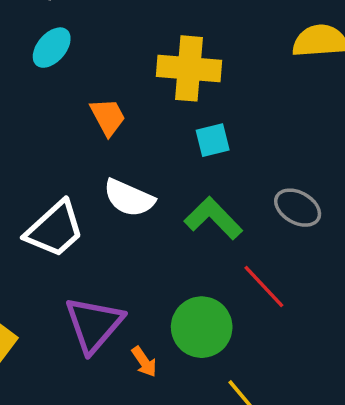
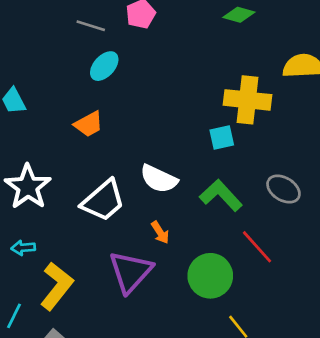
yellow cross: (189, 68) -> (248, 100), moved
orange trapezoid: (108, 117) -> (89, 124), moved, turned 88
orange arrow: (144, 362) -> (160, 232), moved

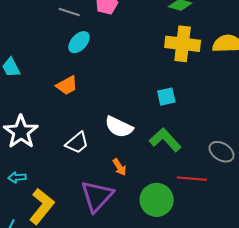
yellow cross: (248, 100) -> (183, 44), moved
gray ellipse: (283, 189) -> (222, 152), moved
white trapezoid: (103, 201) -> (77, 143), size x0.7
red line: (257, 247) -> (192, 179), turned -44

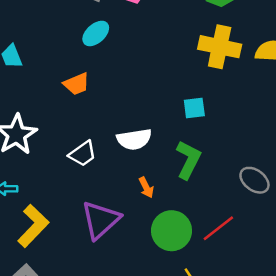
white semicircle: (119, 127) -> (134, 139), turned -40
green L-shape: (165, 140) -> (188, 160), turned 64
orange arrow: (119, 167) -> (146, 187), moved
red line: (192, 179) -> (218, 228), moved, turned -48

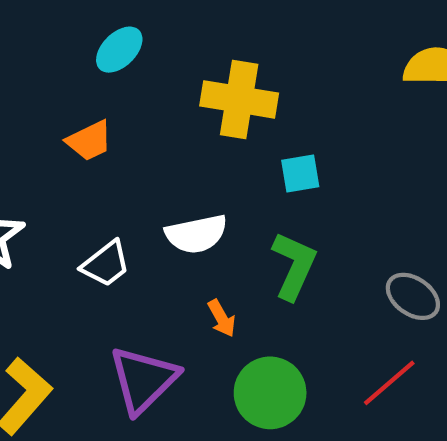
yellow cross: (220, 47) -> (239, 99), moved
red line: (218, 228) -> (389, 383), moved

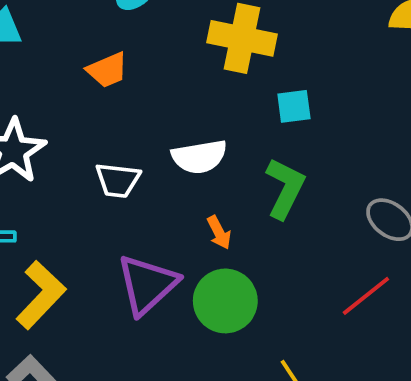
white trapezoid: (106, 264) -> (118, 180), turned 42
green circle: (270, 393) -> (225, 301), moved

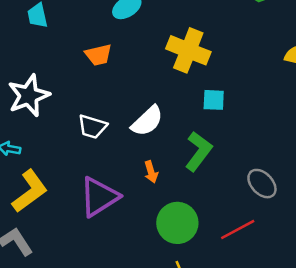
white semicircle: (199, 157) -> (147, 121), turned -44
green circle: (225, 301) -> (177, 223), moved

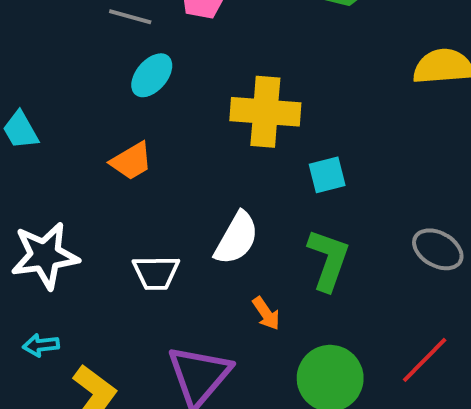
white star: (29, 96) -> (45, 256), turned 30
gray ellipse: (262, 184) -> (438, 249), moved

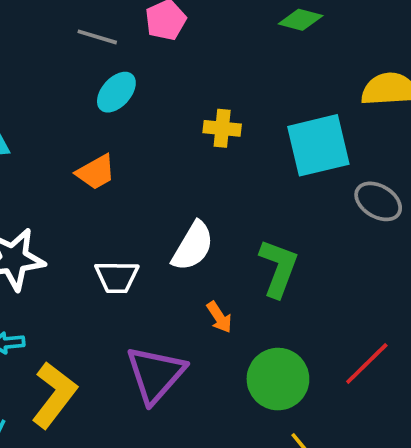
yellow cross: (265, 112) -> (222, 128), size x0.6
cyan square: (327, 175) -> (318, 145), moved, size x1.8
gray ellipse: (438, 249) -> (378, 201), moved

